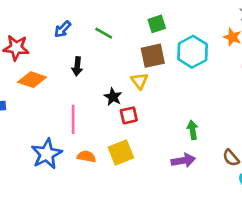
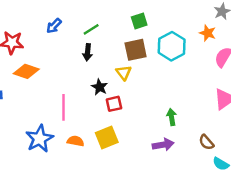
green line: (104, 33) -> (91, 29), turned -63
black arrow: (77, 66) -> (88, 52), moved

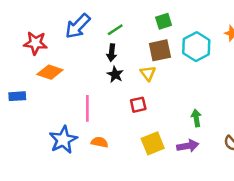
blue arrow: (54, 26) -> (78, 26), size x1.6
black star: (100, 87) -> (115, 74), moved
yellow square: (107, 137) -> (153, 143), moved

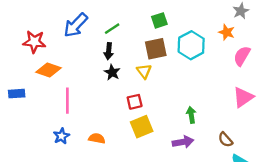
pink line: (87, 108) -> (67, 101), moved
blue star: (63, 140) -> (61, 136), size x0.6
yellow square: (153, 143) -> (142, 127), moved

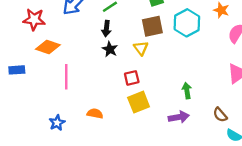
blue star: (61, 136) -> (57, 123), moved

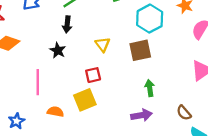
brown square: (152, 26) -> (140, 50), moved
black star: (110, 49) -> (58, 50), moved
pink line: (66, 77) -> (38, 82), moved
yellow square: (139, 102) -> (85, 100), moved

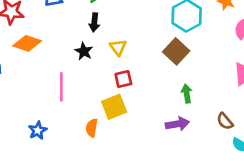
yellow triangle: (103, 44) -> (118, 47), moved
brown square: (140, 50) -> (176, 51), turned -35
orange semicircle: (55, 112) -> (92, 128), moved, turned -91

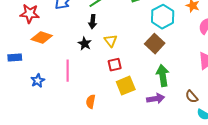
green arrow: (187, 94) -> (163, 76), size x1.5
yellow square: (114, 107) -> (126, 86), moved
blue star: (38, 130) -> (38, 81), moved

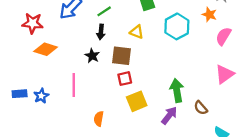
yellow triangle: (111, 41) -> (137, 32), moved, turned -32
brown square: (155, 44) -> (121, 56), moved, turned -36
blue rectangle: (15, 58) -> (20, 94), moved
brown semicircle: (192, 97) -> (201, 108), moved
purple arrow: (156, 99) -> (169, 115), turned -42

